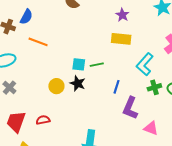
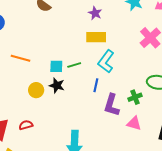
orange line: (38, 42) -> (21, 58), moved
cyan L-shape: (145, 64) -> (106, 61), moved
green cross: (154, 87) -> (135, 97), moved

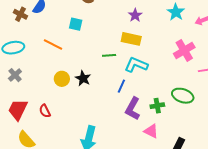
cyan L-shape: (106, 61) -> (136, 65), turned 65
green line: (74, 65) -> (109, 55), moved
cyan square: (56, 66) -> (76, 24), moved
red semicircle: (26, 125) -> (45, 111), turned -112

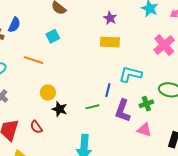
cyan square: (76, 24) -> (53, 36), turned -32
green line: (109, 55) -> (92, 107), moved
cyan L-shape: (136, 65) -> (130, 74), moved
black star: (83, 78) -> (60, 109), moved

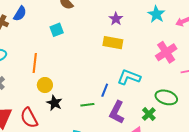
orange line: (34, 60) -> (35, 63), moved, turned 72
green cross: (146, 104) -> (149, 114), moved, turned -32
red semicircle: (36, 127) -> (29, 118), size x1.5

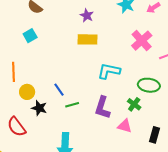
blue line: (105, 90) -> (59, 90), moved, turned -48

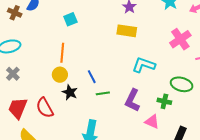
orange line: (14, 72) -> (62, 53), moved
green cross: (134, 104) -> (164, 101), turned -32

